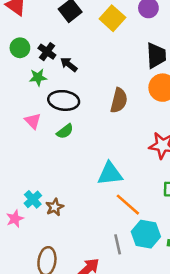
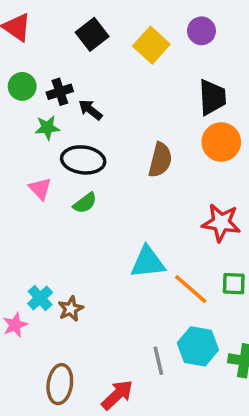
black cross: (47, 52) -> (60, 92), turned 36
orange line: (128, 205) -> (191, 289), moved

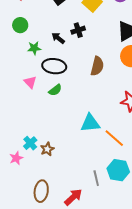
black cross: (60, 92) -> (78, 30), moved

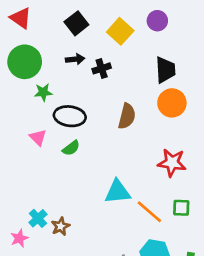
green circle: (20, 25) -> (25, 62), size x1.6
black arrow: (58, 38) -> (75, 59), moved, turned 136

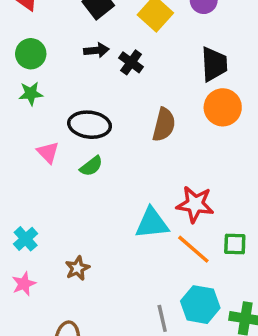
green circle: (25, 62) -> (31, 54), size x0.7
black cross: (102, 68) -> (131, 62), turned -36
green star: (43, 92) -> (31, 94), moved
red star: (172, 163) -> (195, 204), moved
cyan cross: (38, 218) -> (26, 239), moved

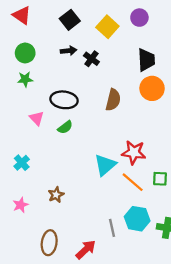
cyan triangle: (152, 223) -> (105, 165), turned -35
cyan cross: (26, 239) -> (22, 163), moved

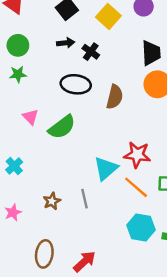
black ellipse: (64, 100) -> (76, 84), moved
green semicircle: (65, 127) -> (62, 127), size x1.6
gray line: (112, 228) -> (85, 199), moved

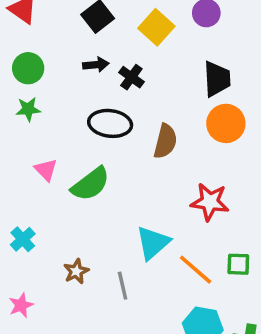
red star: (137, 155) -> (210, 202), moved
brown star: (52, 201) -> (76, 271), moved

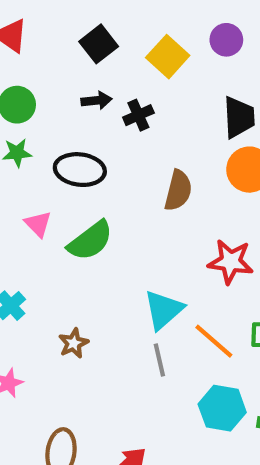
black cross: (131, 77) -> (138, 115), turned 30
black ellipse: (110, 123) -> (80, 170), moved
gray line: (123, 286) -> (159, 360), moved

